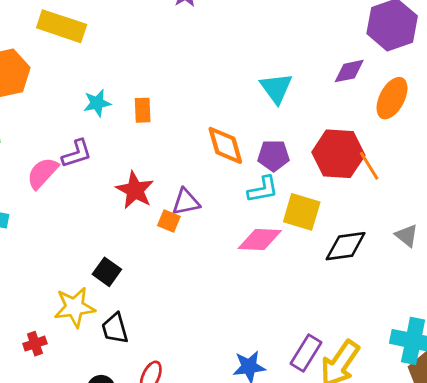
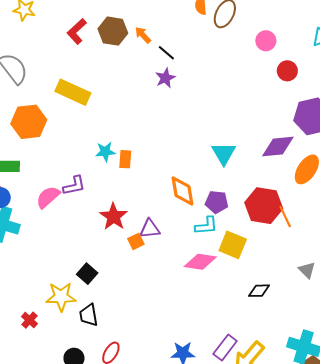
purple diamond: (349, 71) -> (278, 147), size x1.4
cyan star: (97, 103) -> (105, 152), moved
orange square: (169, 221) -> (136, 241), turned 35
black diamond: (346, 246) -> (259, 291), moved, size x0.7
red cross: (35, 344) -> (29, 320), turned -35

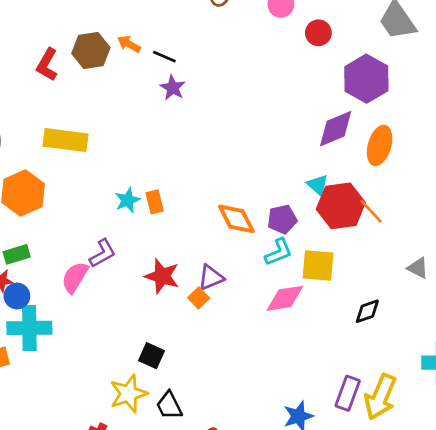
cyan triangle: (224, 153) -> (318, 185), moved, size x0.7

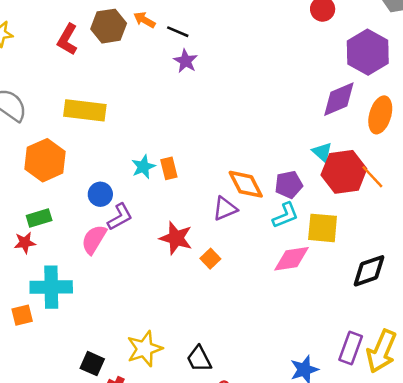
purple triangle: (211, 278) -> (225, 209), moved
blue circle: (17, 296) -> (100, 194), moved
black diamond: (367, 311) -> (369, 271), size x1.4
black square: (151, 356) -> (92, 364), moved
black trapezoid: (169, 406) -> (199, 359), moved

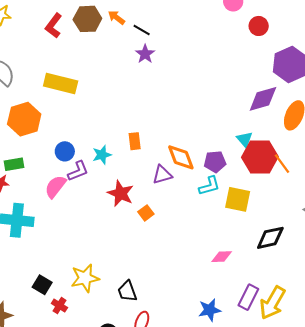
cyan star: (143, 167) -> (102, 155), moved
orange rectangle: (169, 168) -> (135, 141), moved
pink diamond: (291, 259) -> (222, 257), moved, size x0.7

